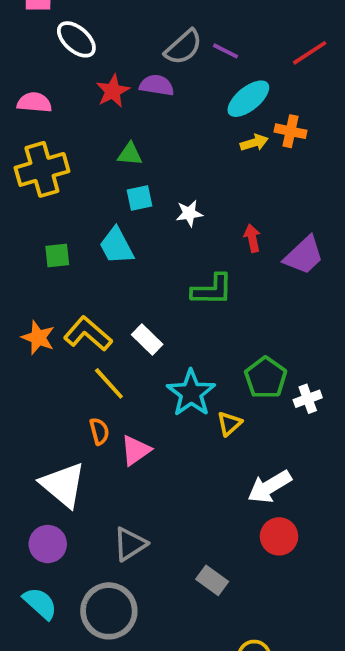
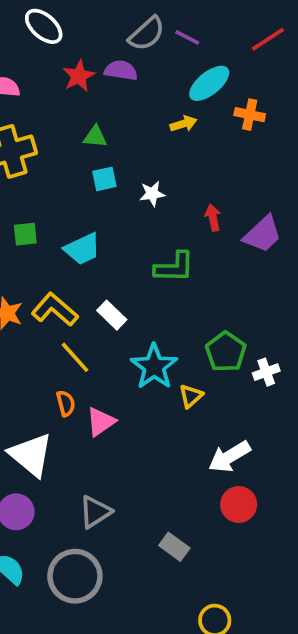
yellow arrow: (254, 143) -> (183, 124), moved
cyan trapezoid: (117, 246) -> (82, 249), moved, turned -87

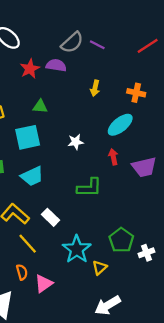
cyan ellipse: (209, 83) -> (120, 125), moved
yellow arrow: (183, 124) -> (95, 88), moved, turned 119
cyan square: (104, 179) -> (28, 137), moved, size x1.6
purple trapezoid: (263, 234) -> (144, 167), turned 30
white arrow: (229, 457) -> (108, 305), moved

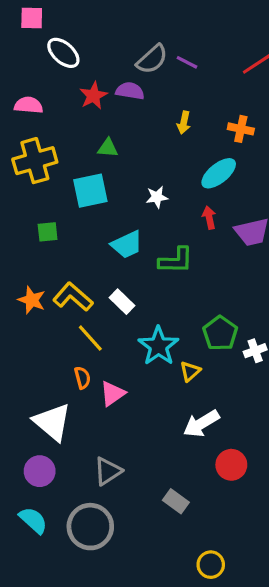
cyan trapezoid: (32, 176) -> (127, 245), moved

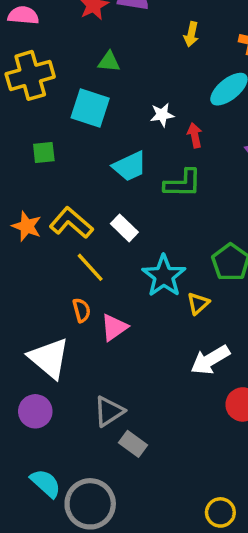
cyan square: (90, 191) -> (90, 108), turned 30
red arrow: (209, 218) -> (195, 135), moved
gray rectangle: (176, 501) -> (133, 444), moved
cyan semicircle: (33, 520) -> (46, 483), moved
gray circle: (90, 527) -> (90, 504), moved

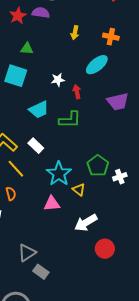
yellow triangle: (198, 303) -> (79, 190), turned -40
pink triangle: (114, 327) -> (52, 204), moved, turned 30

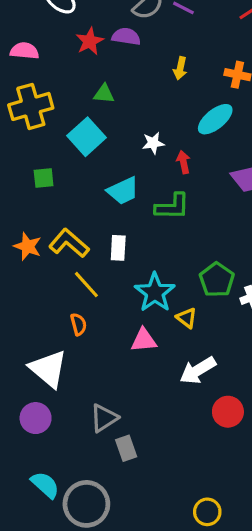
cyan square: (16, 76) -> (86, 137), turned 30
white rectangle: (36, 146) -> (118, 248), turned 49
gray rectangle: (41, 272) -> (126, 448), turned 35

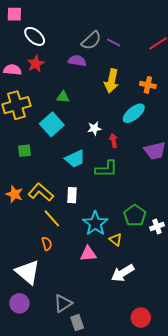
red star: (90, 41) -> (36, 64), moved
yellow arrow: (180, 68) -> (111, 81), size x1.6
red circle: (228, 412) -> (141, 318), moved

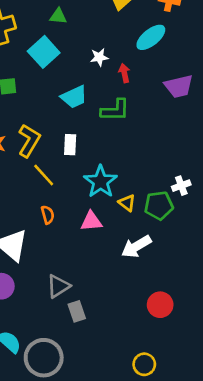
yellow L-shape: (41, 192) -> (29, 141), turned 80
green pentagon: (135, 215) -> (159, 205), moved, turned 30
orange semicircle: (47, 244) -> (48, 215), moved

